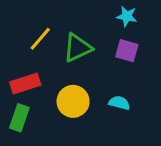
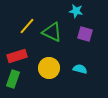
cyan star: (127, 16) -> (76, 11), moved
green triangle: (78, 48) -> (52, 32), turned 50

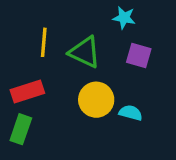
yellow line: (27, 26) -> (44, 42), turned -36
yellow circle: (49, 68) -> (96, 100), moved

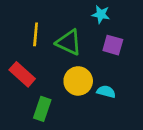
red rectangle: (27, 91) -> (22, 74), turned 60
green rectangle: (21, 129) -> (42, 109), moved

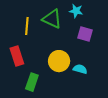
green triangle: (69, 42) -> (52, 19), moved
red rectangle: (22, 74) -> (17, 56), turned 30

